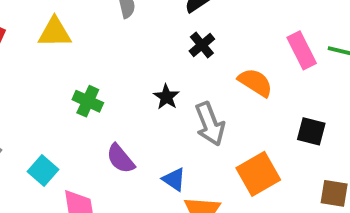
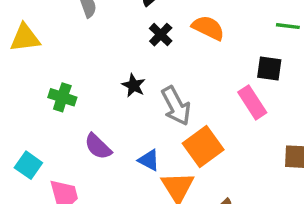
pink rectangle: (302, 50) -> (252, 102), moved
orange semicircle: (255, 82) -> (208, 28), moved
black square: (311, 131) -> (269, 68), moved
orange square: (258, 174) -> (203, 147), moved

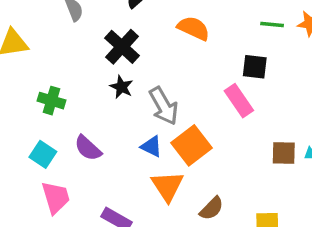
black cross: (161, 35) -> (122, 47), moved, size x1.5
blue triangle: (149, 160) -> (151, 146), moved
cyan square: (28, 165) -> (43, 154), moved

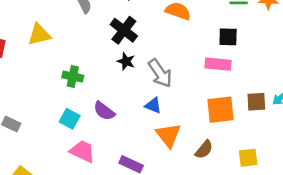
pink rectangle: (239, 101) -> (218, 64), turned -45
orange square: (192, 145) -> (220, 110), moved, turned 36
pink trapezoid: (56, 197) -> (82, 151), turned -44

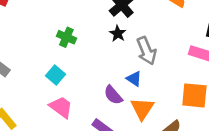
purple semicircle: (104, 111) -> (113, 95), moved

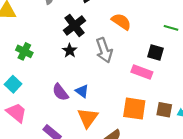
gray arrow: (146, 51) -> (104, 50), moved
purple semicircle: (113, 95) -> (60, 92), moved

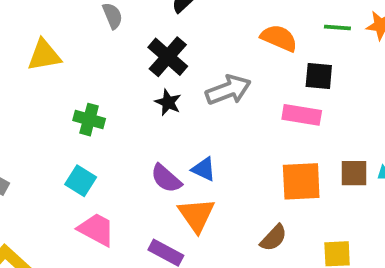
orange semicircle: (121, 22) -> (279, 38), moved
gray arrow: (104, 50) -> (228, 90), turned -80
orange triangle: (88, 118) -> (196, 215), moved

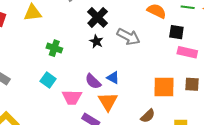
gray arrow: (228, 90) -> (128, 37), turned 45
pink rectangle: (302, 115) -> (187, 52), moved
pink trapezoid: (96, 229) -> (72, 97), moved, turned 150

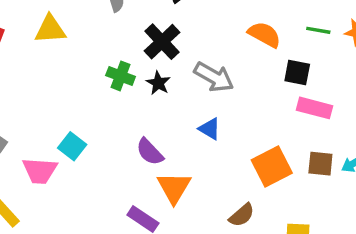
green cross: (54, 48) -> (121, 76), moved
blue triangle: (113, 78) -> (210, 129), moved
orange square: (164, 87) -> (272, 166), turned -30
pink trapezoid: (72, 97) -> (40, 171), moved

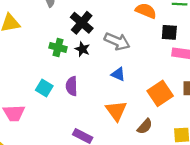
cyan square: (72, 146) -> (44, 88), moved
purple semicircle: (150, 152) -> (72, 86), moved, turned 48
orange triangle: (174, 188) -> (116, 111), moved

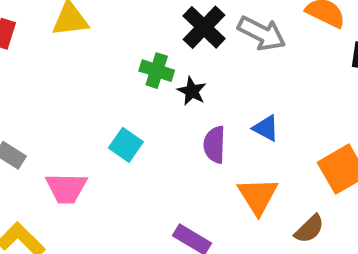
gray arrow: (117, 41) -> (262, 33), moved
black star: (82, 49) -> (192, 91), moved
purple semicircle: (72, 86) -> (214, 145), moved

